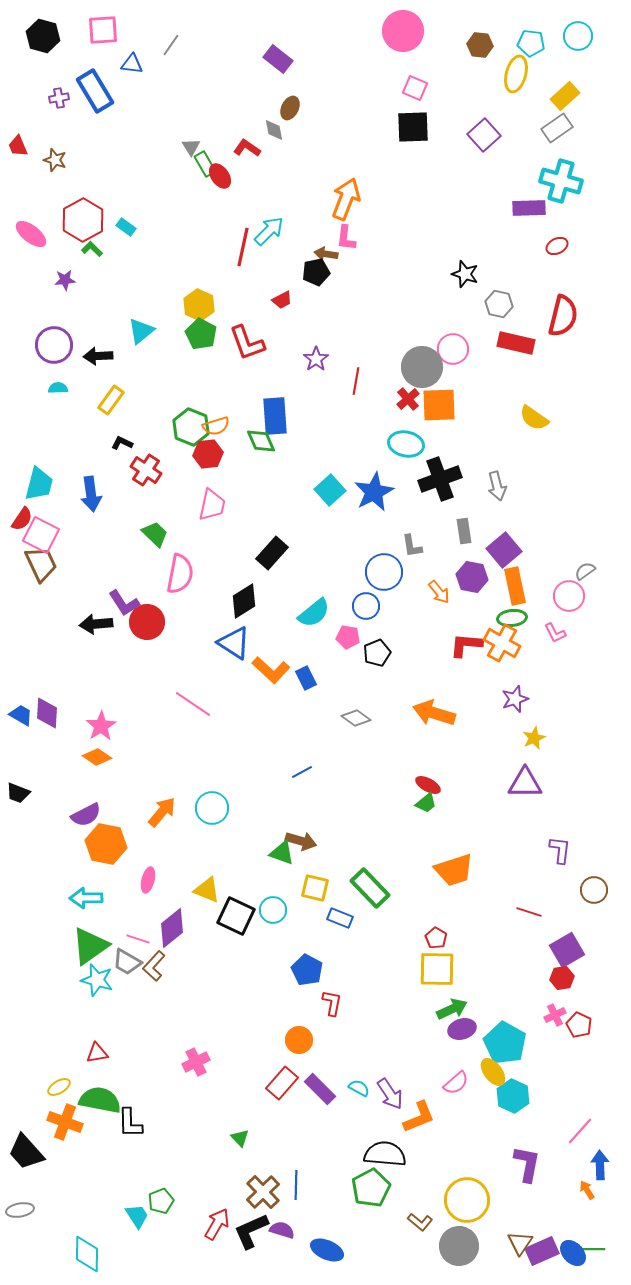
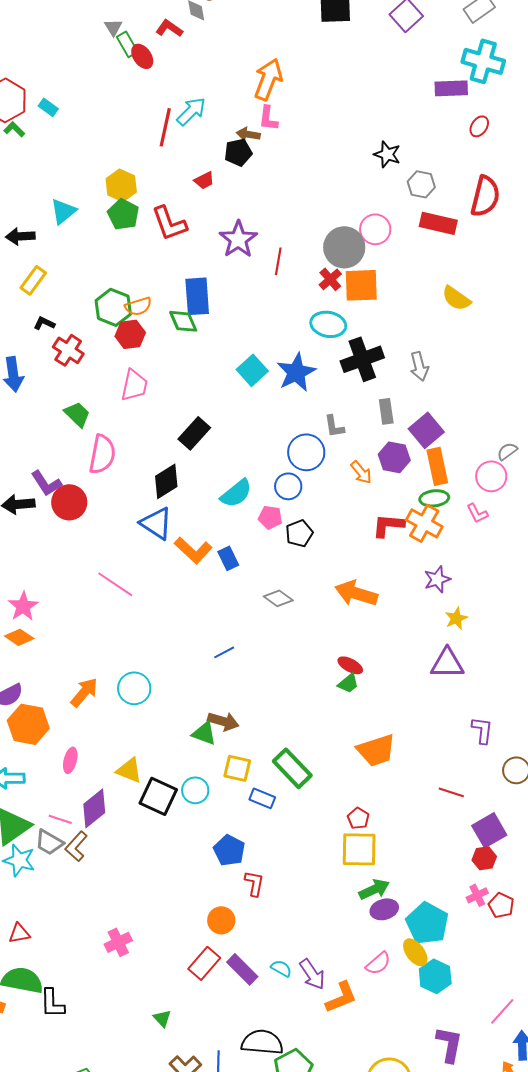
red ellipse: (557, 246) -> (479, 126), turned -30
purple star: (316, 359) -> (238, 239), size x1.5
black semicircle: (385, 1154) -> (262, 1042), moved

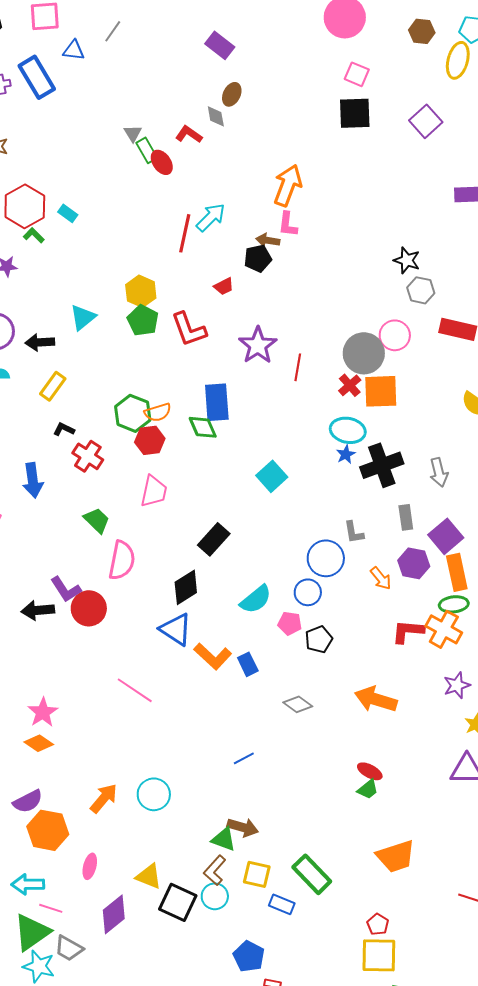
gray hexagon: (421, 184) -> (421, 290), moved
blue star: (296, 372) -> (346, 454), moved, size x0.5
pink line: (60, 819) -> (51, 908), moved
brown L-shape: (76, 846) -> (215, 870), moved

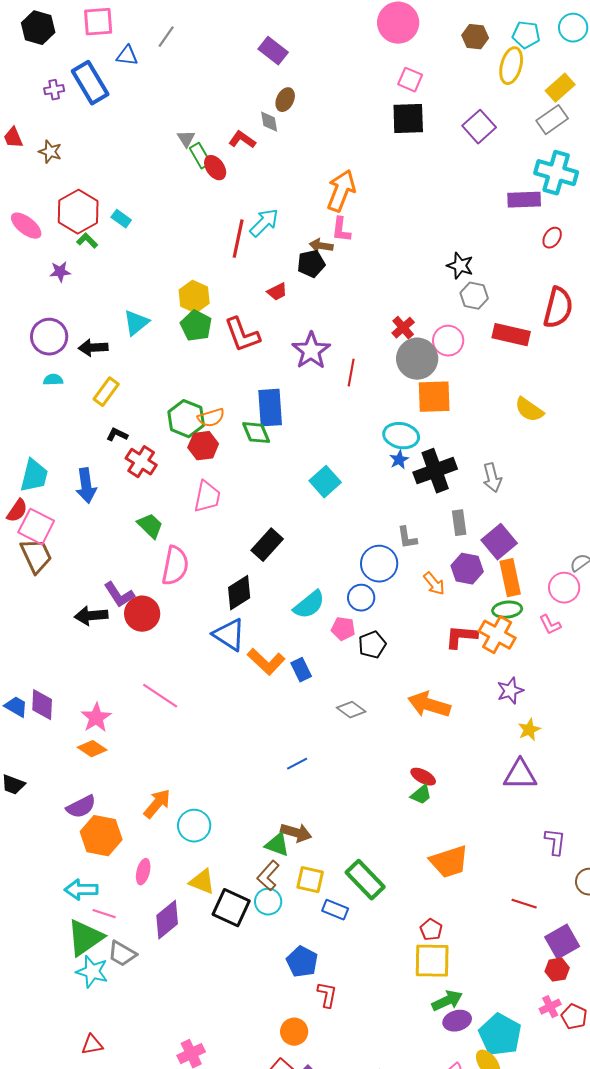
red cross: (350, 385) -> (403, 328), moved
pink line: (135, 690) -> (160, 696), moved
cyan circle: (154, 794) -> (194, 826), moved

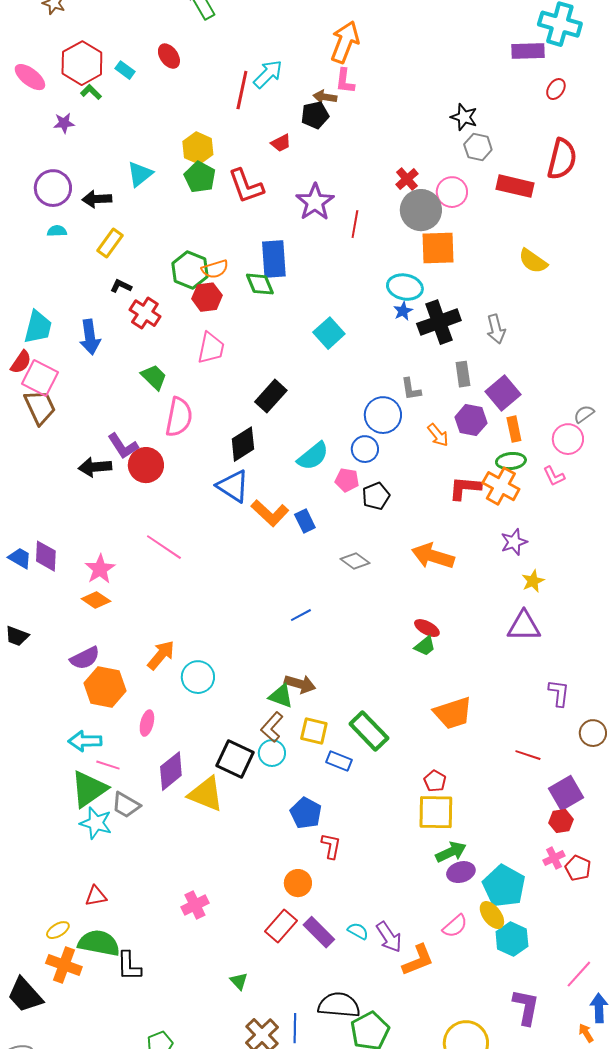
red ellipse: (215, 168) -> (169, 56), moved
orange rectangle: (510, 578) -> (514, 429), size x0.7
yellow triangle: (202, 882) -> (206, 794), moved, size x1.4

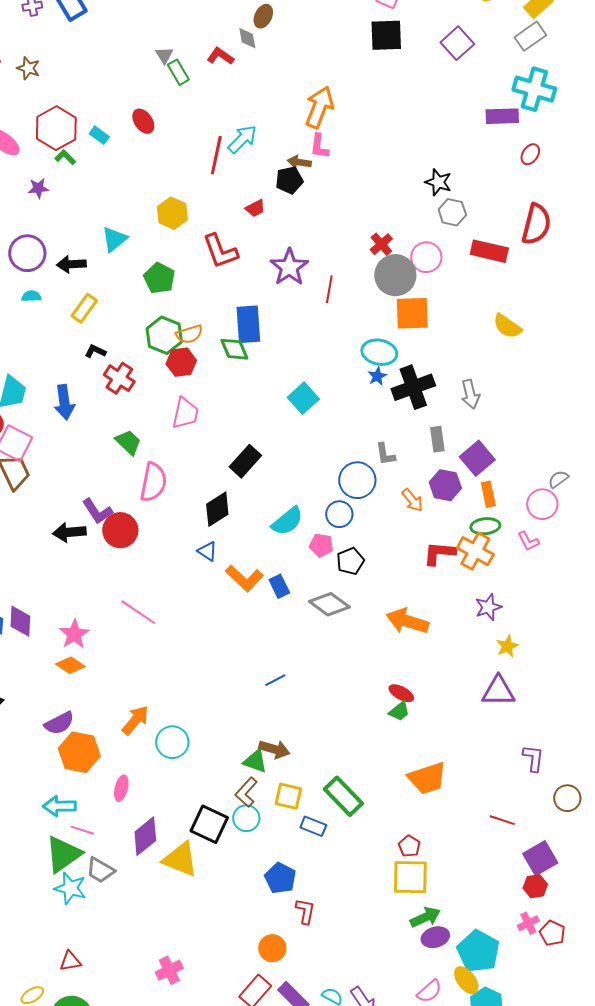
green pentagon: (200, 177) -> (159, 278), moved
blue triangle: (233, 486) -> (207, 551), size x0.6
gray diamond: (355, 561) -> (329, 604), moved, size x1.4

